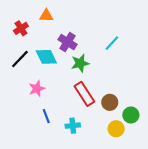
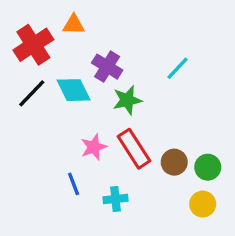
red cross: (21, 28) -> (33, 45), size x1.6
pink star: (37, 89) -> (94, 147), moved
green circle: (131, 115) -> (208, 167), moved
yellow circle: (116, 129) -> (203, 204), moved

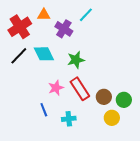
purple cross: (107, 67) -> (64, 29), moved
cyan line: (178, 68) -> (86, 15), moved
yellow circle: (203, 204) -> (112, 118), moved

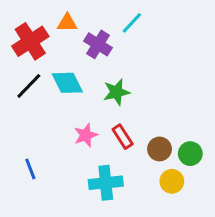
red rectangle: (80, 89) -> (123, 137), size x0.7
blue line: (44, 110) -> (30, 169), moved
cyan cross: (69, 119) -> (106, 183), size x1.5

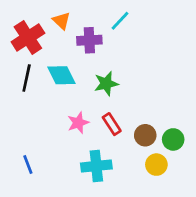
orange triangle: (67, 23) -> (61, 21), turned 42
purple cross: (98, 44) -> (89, 40), turned -35
black line: (29, 86) -> (27, 78), turned -32
blue line: (30, 169) -> (28, 165), moved

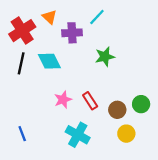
green star: (106, 84) -> (105, 57), moved
green circle: (173, 139) -> (141, 104), moved
cyan cross: (96, 166) -> (78, 135), turned 35

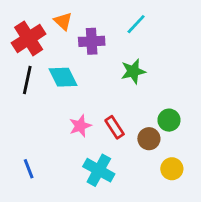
cyan line: (97, 17) -> (136, 24), moved
green circle: (141, 104) -> (169, 120), moved
yellow circle: (126, 134) -> (172, 169), moved

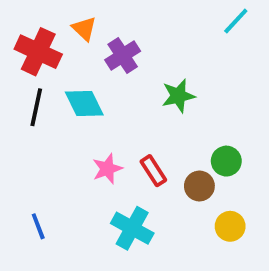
cyan line: (136, 24) -> (236, 21), moved
red cross: (29, 38) -> (38, 52), turned -32
purple cross: (92, 41) -> (123, 56), turned -30

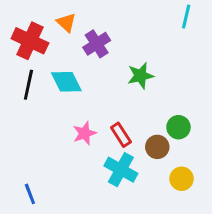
cyan line: (236, 21) -> (186, 17), turned -30
blue line: (38, 226) -> (30, 194), moved
cyan cross: (132, 228) -> (121, 170), moved

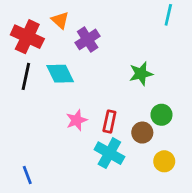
green star: (141, 76) -> (141, 74), moved
red rectangle: (121, 135) -> (109, 122), turned 45

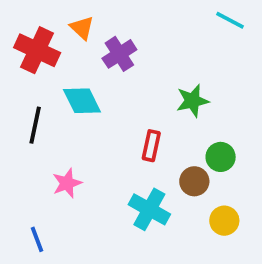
cyan line: (168, 15) -> (230, 20), turned -75
black line: (26, 76) -> (35, 125), moved
pink star: (77, 120) -> (67, 183), moved
red rectangle: (109, 122) -> (151, 146), moved

